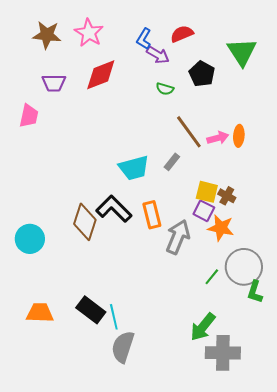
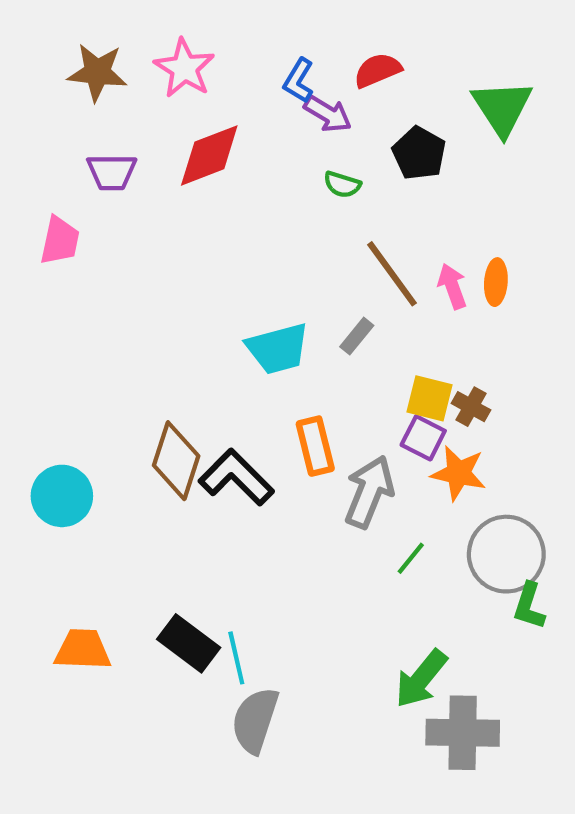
pink arrow: (218, 138) -> (452, 286), turned -95
black L-shape: (114, 209) -> (236, 477), moved
green line: (212, 277) -> (411, 558), moved

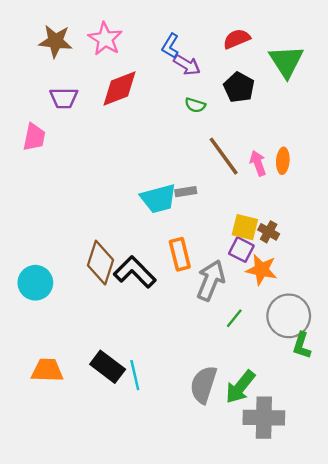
red semicircle: (378, 70) -> (237, 39), moved
gray rectangle: (357, 336) -> (186, 192), moved, turned 42
gray semicircle: (255, 720) -> (203, 385), moved

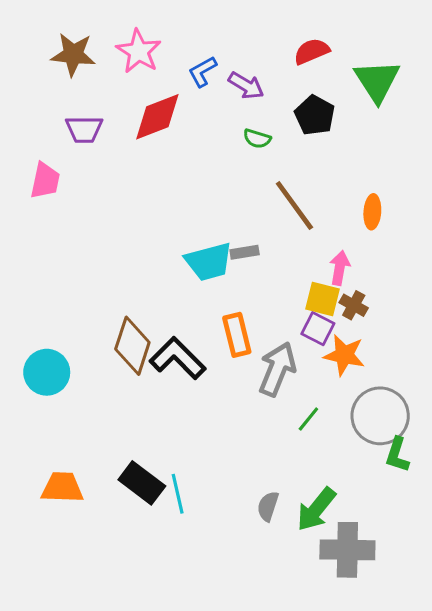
blue L-shape: (170, 46) -> (203, 72), moved, turned 30
pink arrow: (258, 163) -> (340, 268), moved, turned 30
gray semicircle: (203, 385) -> (268, 506), size x0.6

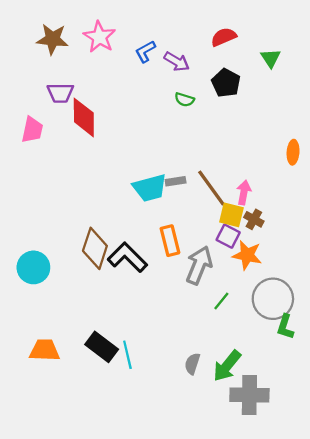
green triangle: (377, 81) -> (271, 58), size x0.6
red diamond: (157, 117) -> (84, 117), moved, turned -69
brown line: (294, 206) -> (211, 188), moved
orange ellipse: (372, 212) -> (293, 152), moved

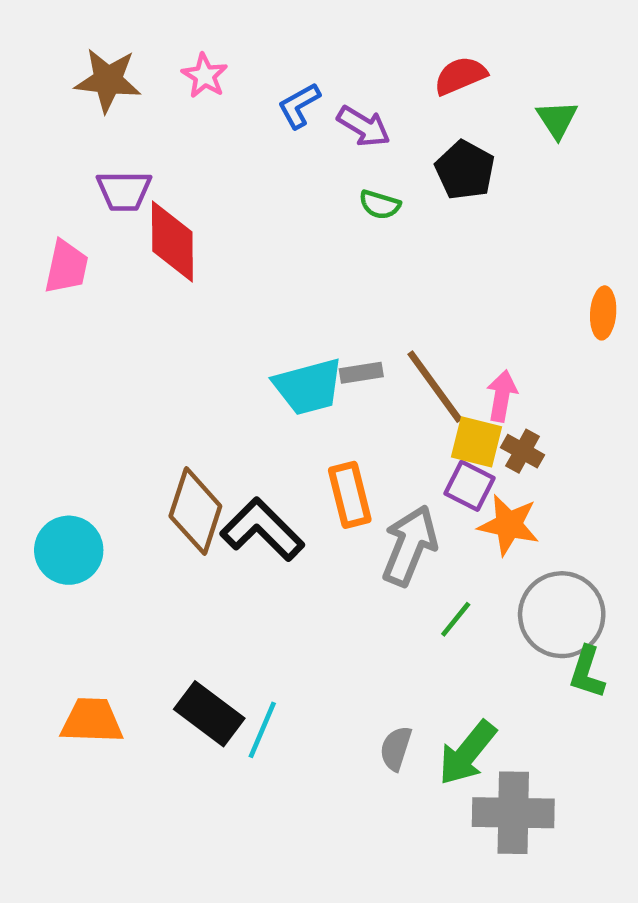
pink star: (99, 37) -> (205, 76), size x0.7
cyan line: (127, 355) -> (262, 730), turned 36

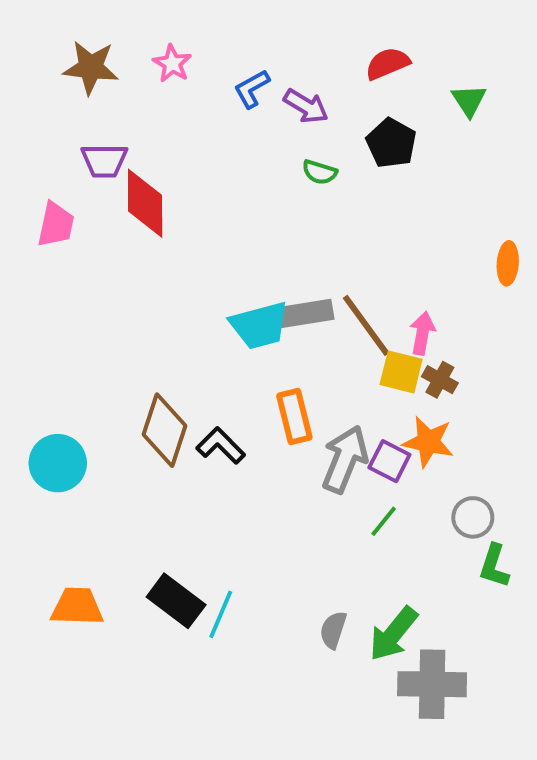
gray rectangle: (361, 373) -> (304, 314), size x1.6
purple square: (470, 486) -> (389, 461), moved
black L-shape: (262, 529) -> (221, 446), size x0.7
gray circle: (562, 615) -> (473, 517), size x0.6

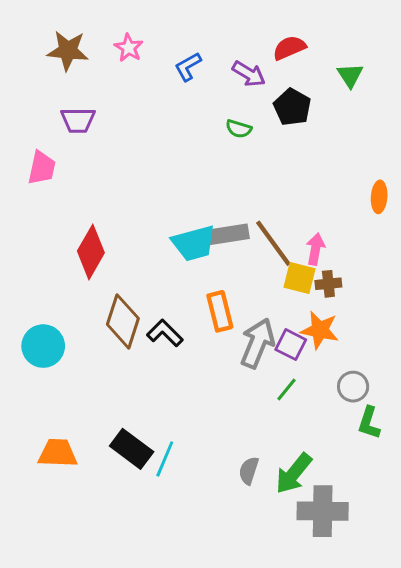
purple arrow: (306, 106) -> (249, 74), moved
red diamond: (145, 203) -> (91, 252), moved, turned 30
brown cross: (440, 380) -> (328, 284), turned -35

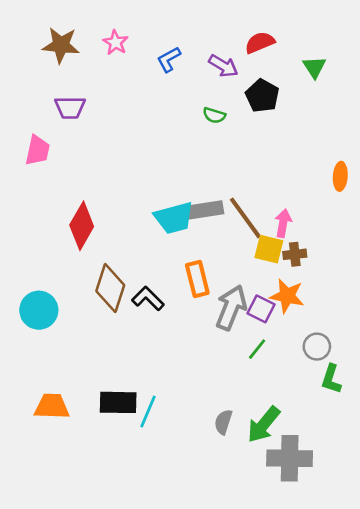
black rectangle: (132, 449) -> (118, 402), turned -36

